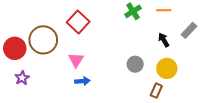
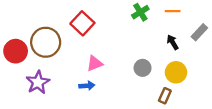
pink triangle: (76, 60) -> (95, 63), moved, turned 35
purple star: (22, 78) -> (38, 82), moved, size x1.5

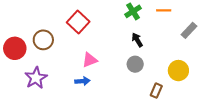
brown circle: (46, 42) -> (43, 40), size x0.7
black arrow: (173, 42) -> (137, 40), moved
yellow circle: (176, 72) -> (178, 71), moved

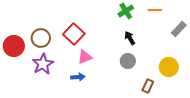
red square: (78, 22) -> (74, 34), moved
purple star: (36, 78) -> (43, 64), moved

